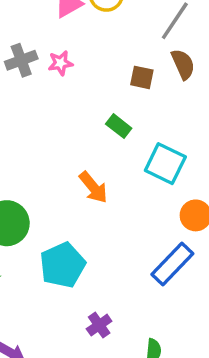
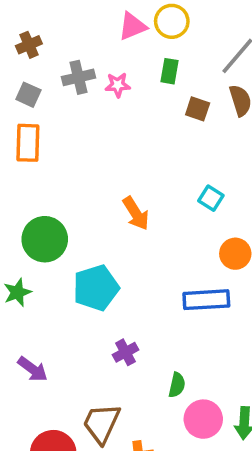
green rectangle: (119, 126) -> (169, 71), moved, turned 55
cyan square: (165, 164) -> (211, 198), size x0.6
blue rectangle: (172, 264) -> (206, 300), turned 36

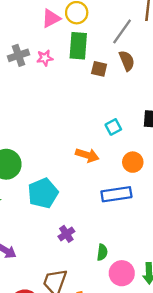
green rectangle: (169, 71) -> (78, 46), size x1.6
cyan square: (211, 198) -> (113, 127), turned 35
orange arrow: (136, 213) -> (87, 155), moved, turned -35

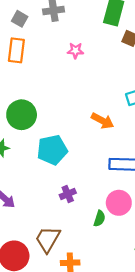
pink star: (45, 58) -> (75, 51), moved
pink circle: (122, 273) -> (119, 203), moved

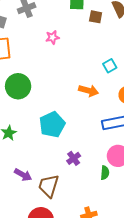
green circle: (22, 115) -> (18, 86), moved
brown trapezoid: (48, 239) -> (49, 186), moved

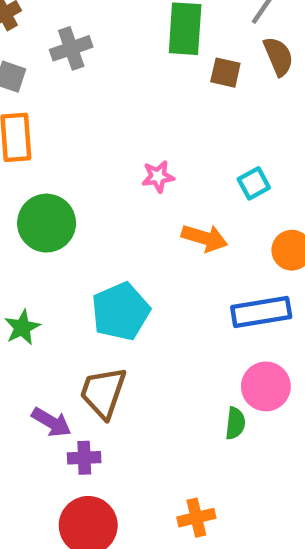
pink star: (52, 37) -> (158, 176), moved
purple cross: (74, 158) -> (84, 458), moved, turned 32
brown trapezoid: (49, 186) -> (103, 392), moved

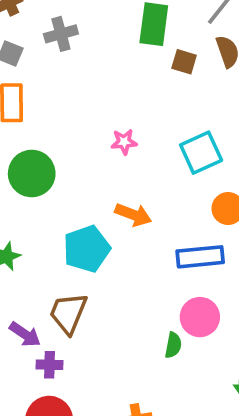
cyan square: (254, 183) -> (201, 153), size x1.6
orange arrow: (204, 238) -> (133, 215), moved

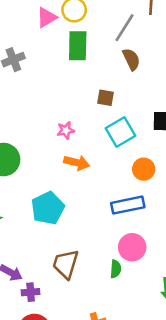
brown square: (184, 62) -> (105, 98), moved
orange arrow: (133, 215) -> (77, 163), moved
brown trapezoid: (68, 313) -> (66, 264), moved

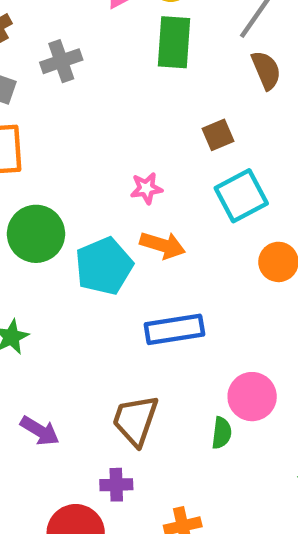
brown square: (105, 98) -> (218, 135), turned -36
blue rectangle: (128, 205) -> (174, 329), moved
cyan pentagon: (48, 208) -> (104, 266), moved
purple cross: (31, 292) -> (116, 485), moved

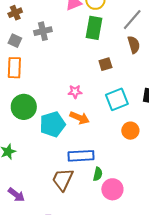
brown square: (218, 135) -> (105, 64), moved
brown trapezoid: (135, 420) -> (63, 179), moved
green semicircle: (222, 433) -> (98, 174), moved

